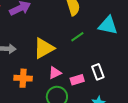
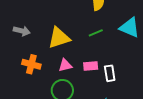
pink rectangle: (77, 80) -> (91, 66), moved

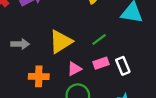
green line: (96, 33) -> (99, 39), moved

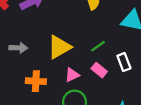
pink rectangle: (101, 63) -> (99, 70), turned 56
white rectangle: (123, 66) -> (124, 62), moved

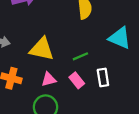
yellow triangle: (59, 47) -> (42, 49), turned 30

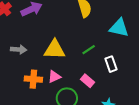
pink triangle: (49, 79) -> (54, 77), moved
pink rectangle: (77, 80) -> (87, 81), moved

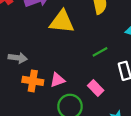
gray arrow: (19, 49) -> (18, 58), moved
yellow triangle: (55, 50) -> (62, 22), moved

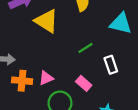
yellow triangle: (62, 22) -> (46, 21), turned 30

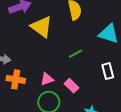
white rectangle: (111, 65) -> (108, 71), moved
pink triangle: (46, 78) -> (47, 79), moved

